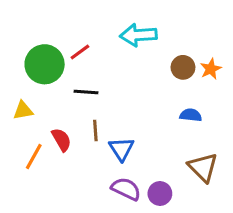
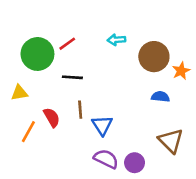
cyan arrow: (138, 35) -> (116, 40), moved, size x0.6
brown circle: (183, 67) -> (154, 57), size x1.5
orange star: (211, 69) -> (181, 71), moved

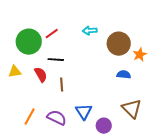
red semicircle: (52, 117) -> (41, 75), moved
blue triangle: (102, 125) -> (84, 112), moved
orange line: (28, 132) -> (30, 117), moved
purple semicircle: (106, 159) -> (57, 118), moved

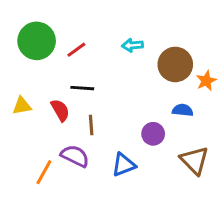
green circle: (29, 42) -> (37, 41), moved
blue triangle: (84, 112) -> (124, 165), turned 42
purple semicircle: (57, 118) -> (75, 156), moved
purple circle: (104, 126) -> (153, 134), moved

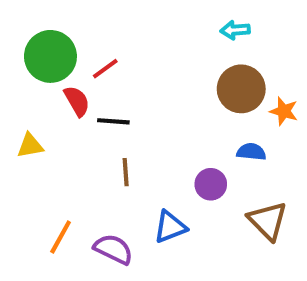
cyan arrow: (132, 45) -> (235, 30), moved
orange star: (206, 81) -> (284, 111), turned -30
red semicircle: (60, 110) -> (77, 101), moved
purple semicircle: (75, 156) -> (113, 249), moved

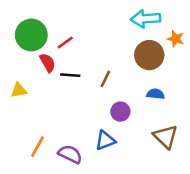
cyan arrow: (235, 30) -> (145, 19), size x1.6
orange star: (284, 111) -> (176, 39), moved
brown line: (126, 172) -> (105, 79), moved, turned 30
purple circle: (211, 184) -> (120, 112), moved

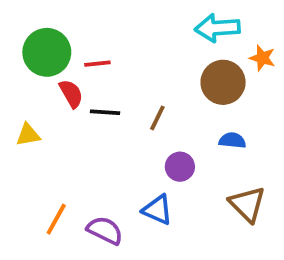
red line: (65, 43) -> (97, 64), turned 30
blue triangle: (105, 140) -> (157, 210), turned 45

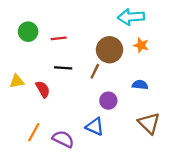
green circle: (47, 52) -> (28, 32), size x0.7
orange star: (262, 58) -> (141, 45), moved
brown circle: (223, 82) -> (109, 50), moved
red semicircle: (71, 94) -> (43, 89), moved

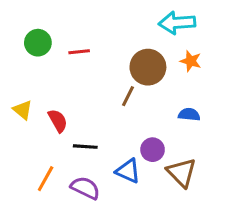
black line: (63, 68) -> (85, 147), moved
yellow triangle: (17, 81) -> (23, 110), turned 49
purple circle: (108, 101) -> (153, 150), moved
brown triangle: (149, 123) -> (182, 173), moved

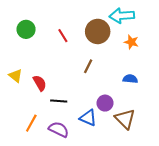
red line: (79, 52) -> (63, 36), moved, turned 64
brown circle: (148, 67) -> (98, 31), moved

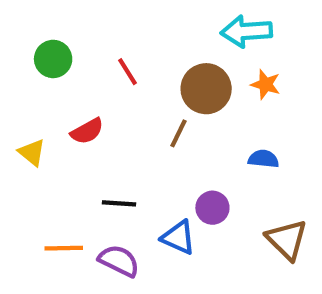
brown circle: (98, 31) -> (206, 89), moved
red semicircle: (40, 83) -> (87, 131), moved, turned 91
brown triangle: (125, 119) -> (287, 240), moved
orange line: (31, 123) -> (64, 248), turned 60

